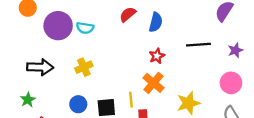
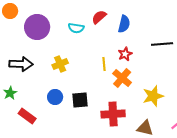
cyan semicircle: (85, 28) -> (76, 28), moved
yellow line: (131, 100) -> (104, 64), moved

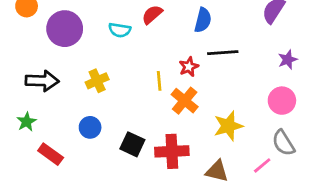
blue semicircle: (124, 24) -> (203, 20), moved
black line: (162, 44) -> (223, 53), moved
black square: (80, 100) -> (132, 144), moved, turned 30

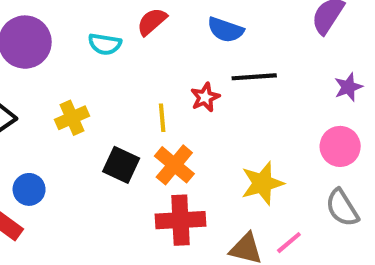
blue semicircle: (203, 20) -> (226, 30), turned 95
orange cross: (185, 101) -> (174, 165), moved
blue circle: (90, 127) -> (29, 189), moved
black square: (132, 144) -> (121, 165), moved
pink line: (262, 165) -> (289, 243), moved

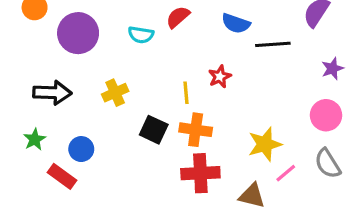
black line: (254, 77) -> (273, 44), moved
orange cross: (174, 165) -> (196, 130), turned -32
pink line: (289, 243) -> (286, 173), moved

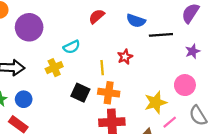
cyan semicircle: (141, 35) -> (72, 47), moved, turned -35
purple star: (332, 69) -> (193, 51), moved
pink circle: (326, 115) -> (185, 85), moved
blue circle: (81, 149) -> (24, 99), moved

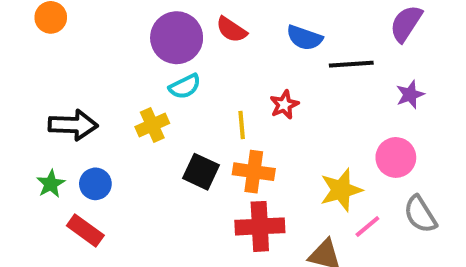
red semicircle: (97, 16) -> (231, 30), turned -105
purple circle: (29, 27) -> (177, 38), moved

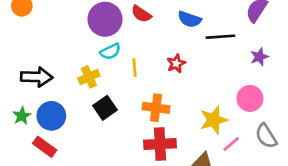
yellow line: (242, 125) -> (135, 68), moved
black square: (201, 172) -> (105, 108), moved, turned 30
blue circle: (95, 184) -> (51, 116), size x1.4

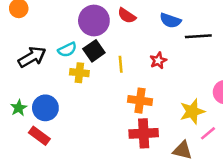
cyan semicircle: (110, 51) -> (67, 50), moved
black arrow: (37, 77) -> (32, 57), moved, turned -32
yellow cross: (89, 77) -> (79, 73), turned 30
black square: (105, 108) -> (94, 51), moved

